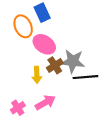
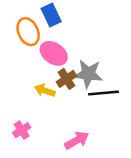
yellow arrow: (37, 75) -> (45, 90), turned 112
pink arrow: (45, 102) -> (77, 140), moved

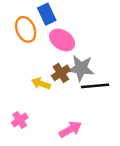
pink ellipse: (54, 53) -> (62, 40), moved

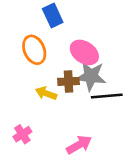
orange ellipse: (26, 29) -> (34, 50), moved
pink ellipse: (62, 40) -> (84, 52), moved
brown cross: (61, 73) -> (69, 81), turned 30

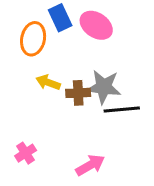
orange ellipse: (34, 50) -> (33, 39), moved, turned 36
pink ellipse: (84, 52) -> (96, 25), moved
yellow arrow: (46, 93) -> (48, 82), moved

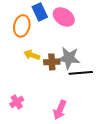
pink arrow: (90, 165) -> (60, 110), turned 144

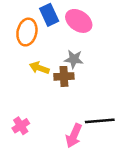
gray star: (69, 58) -> (74, 59), moved, size x0.7
black line: (81, 73) -> (100, 121), moved

